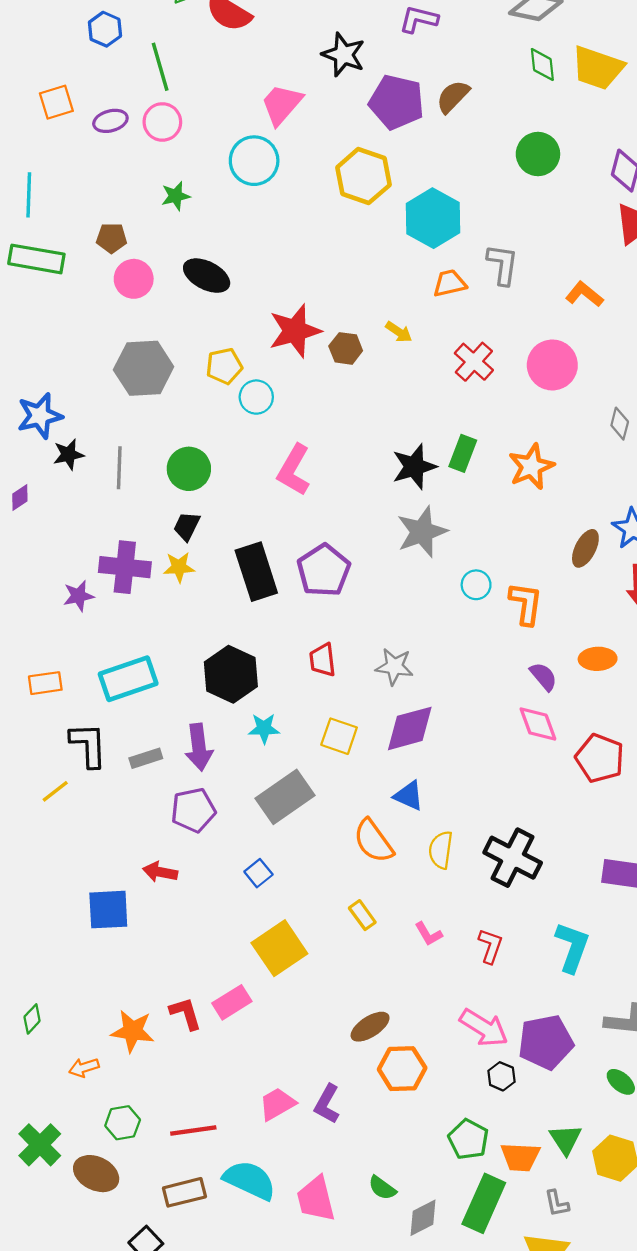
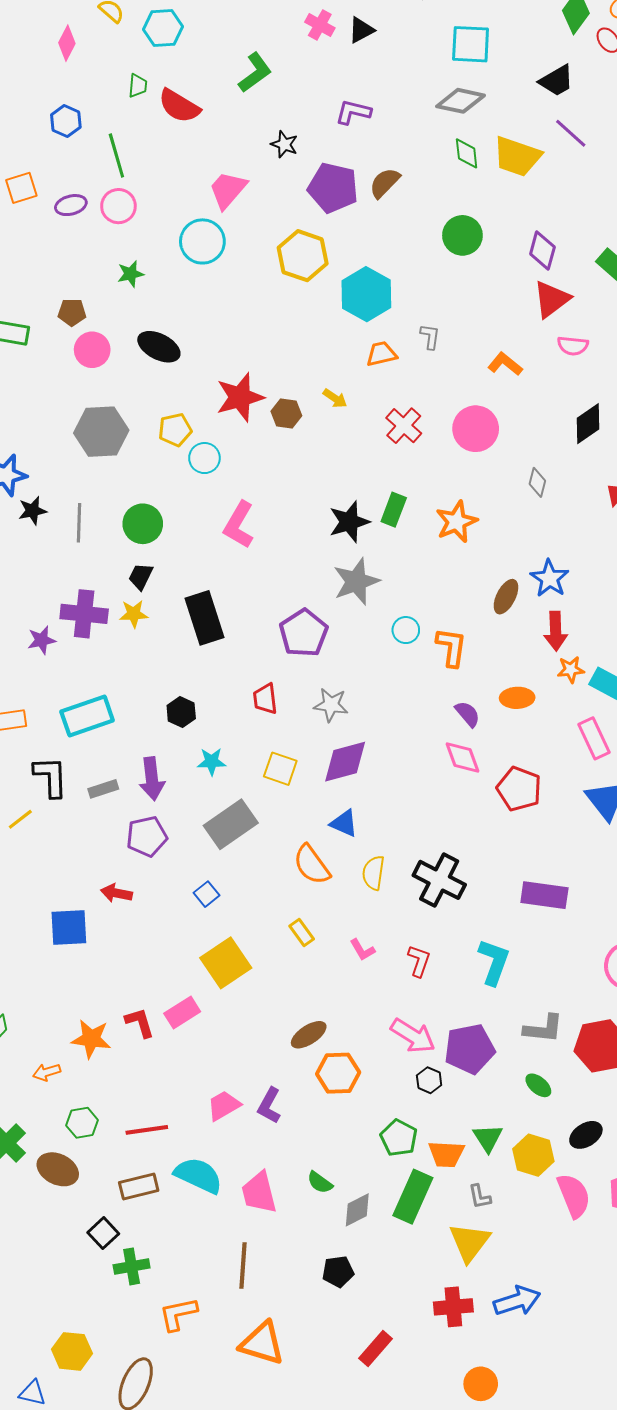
black star: (344, 55) -> (284, 144), size x0.7
gray L-shape: (503, 264) -> (430, 337), size x0.7
purple pentagon: (324, 570) -> (304, 633), moved
black hexagon: (231, 674) -> (181, 712), size x0.6

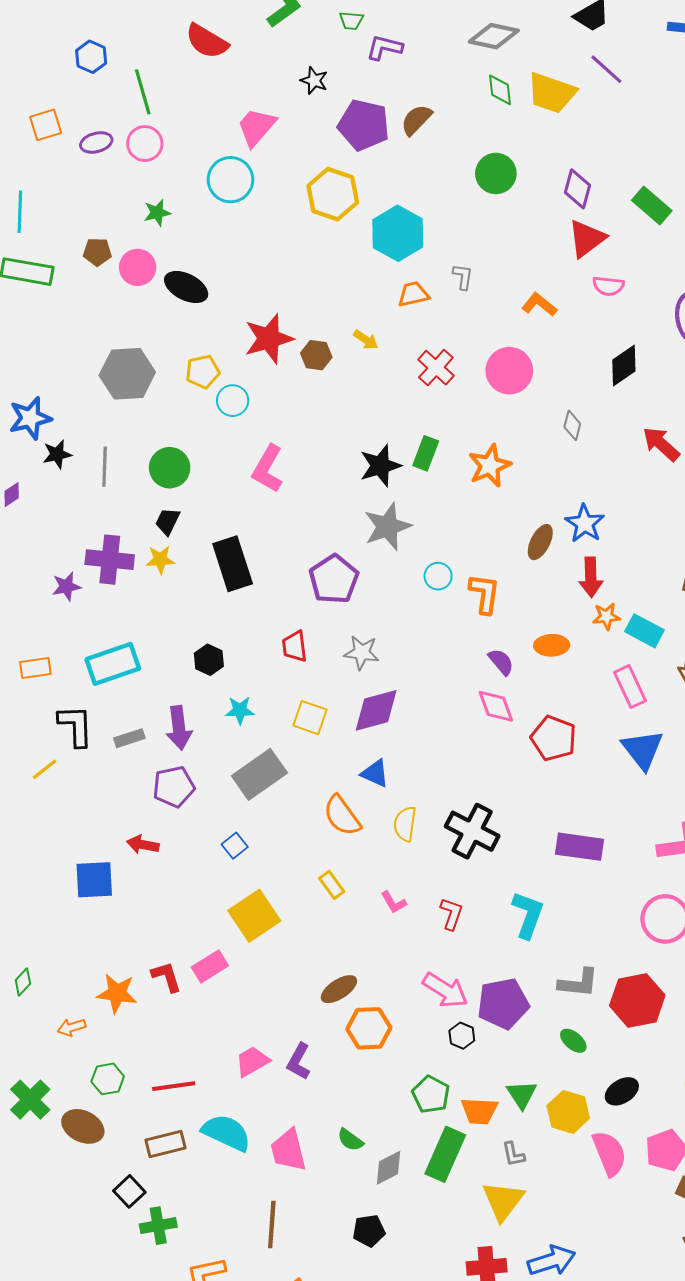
green trapezoid: (138, 86) -> (351, 21), moved, turned 90
pink circle: (92, 350) -> (138, 267), moved

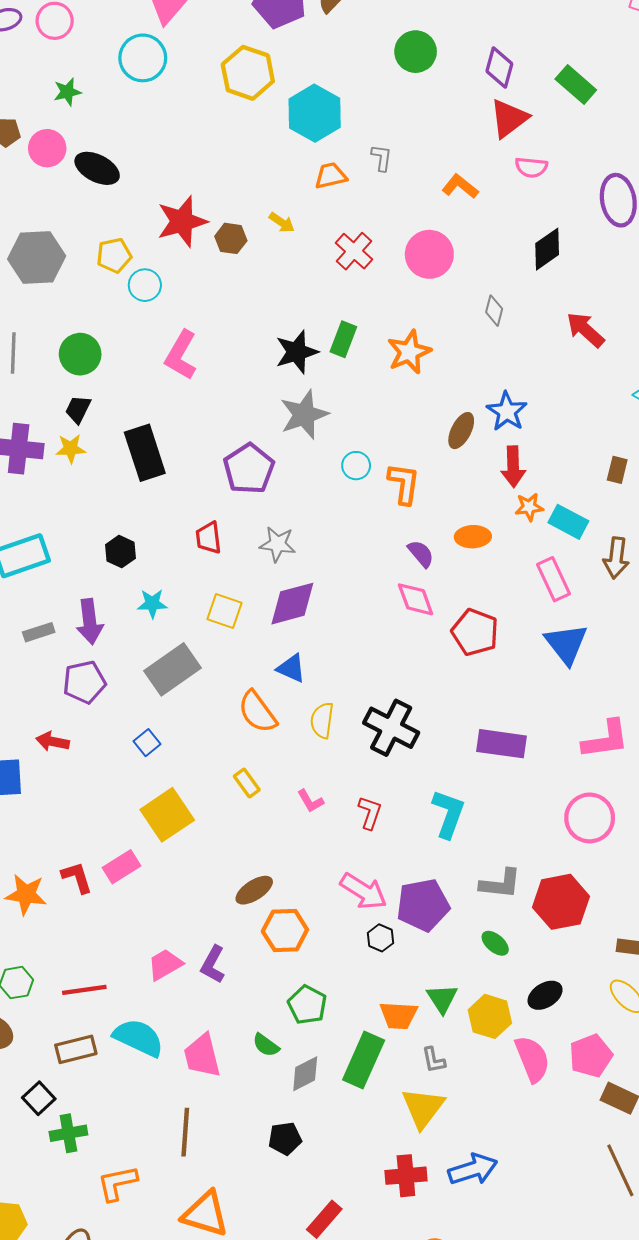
green pentagon: (431, 1094) -> (307, 1005), moved

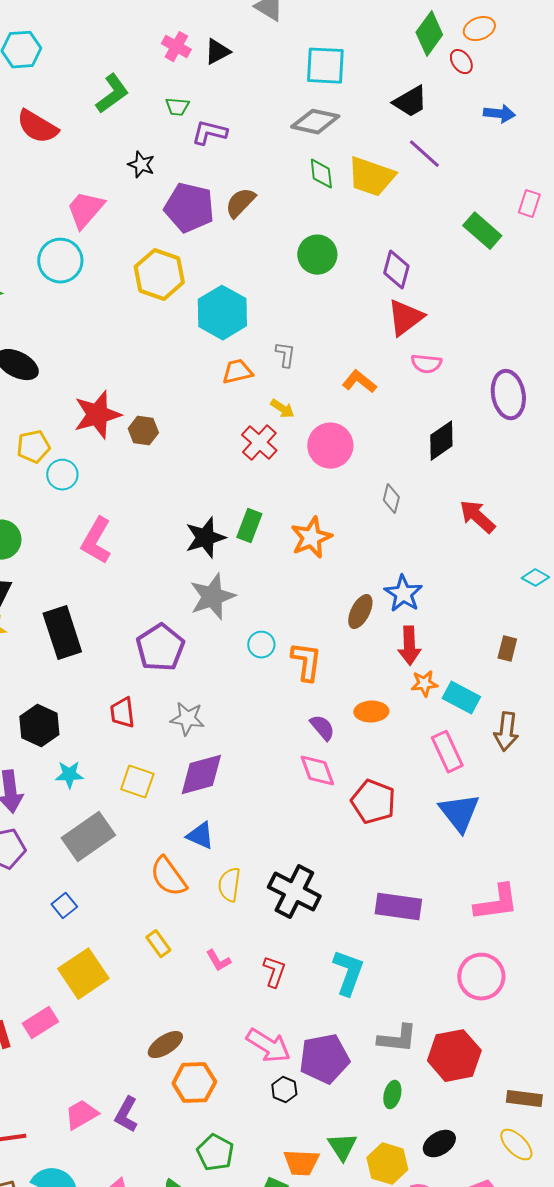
green rectangle: (576, 84) -> (482, 231), moved
yellow arrow: (282, 222) -> (282, 409), moved
black hexagon: (120, 552) -> (39, 726), size x1.4
green ellipse: (495, 943) -> (392, 1095), turned 64

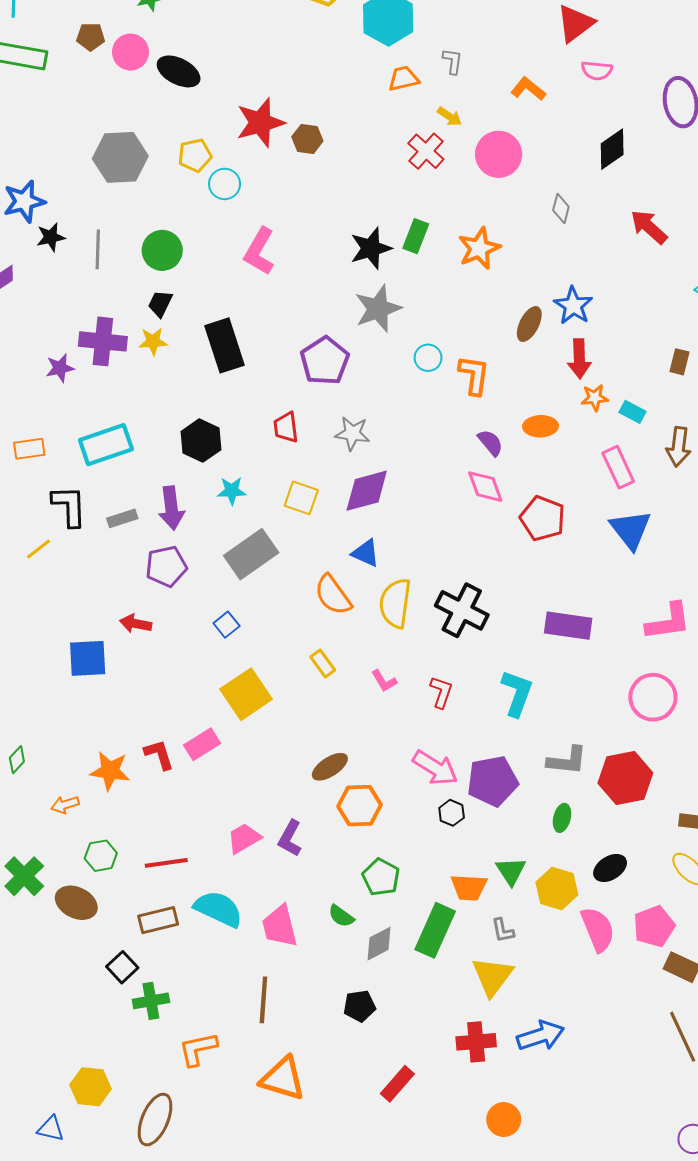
cyan rectangle: (461, 698) -> (633, 412), size x0.7
yellow semicircle: (229, 885) -> (395, 603), size x1.4

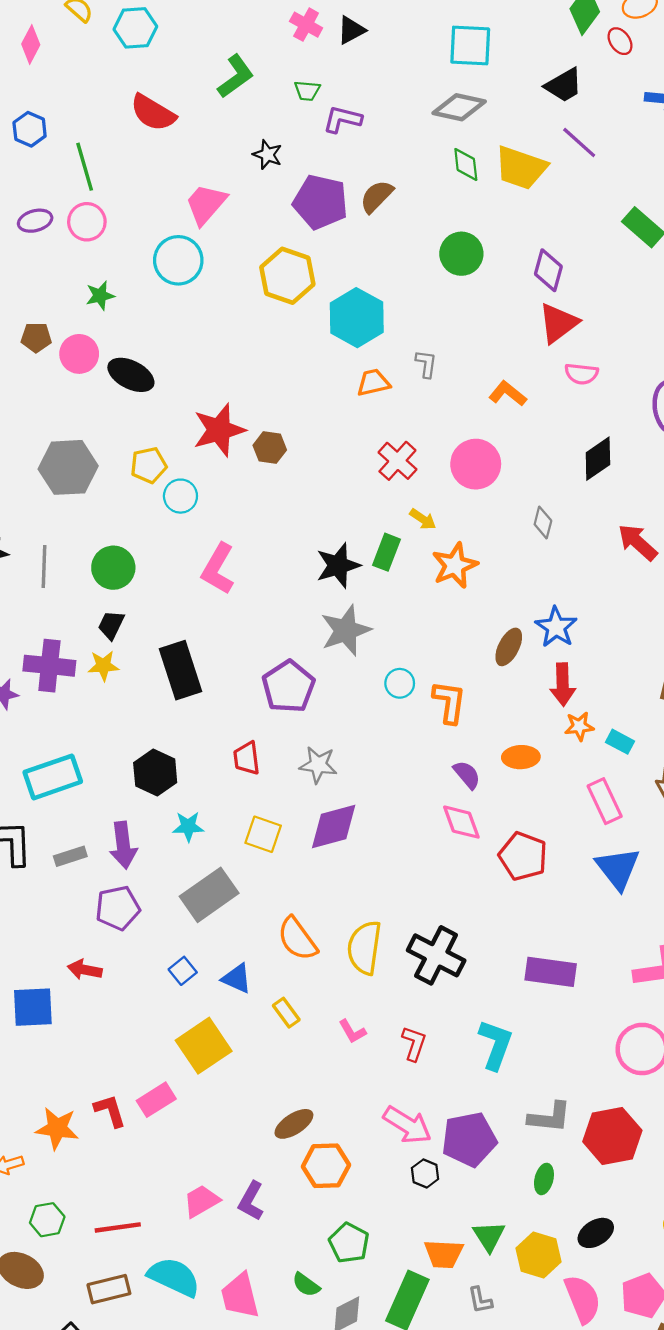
yellow arrow: (450, 116) -> (423, 519), moved
blue triangle: (366, 553) -> (237, 978), moved

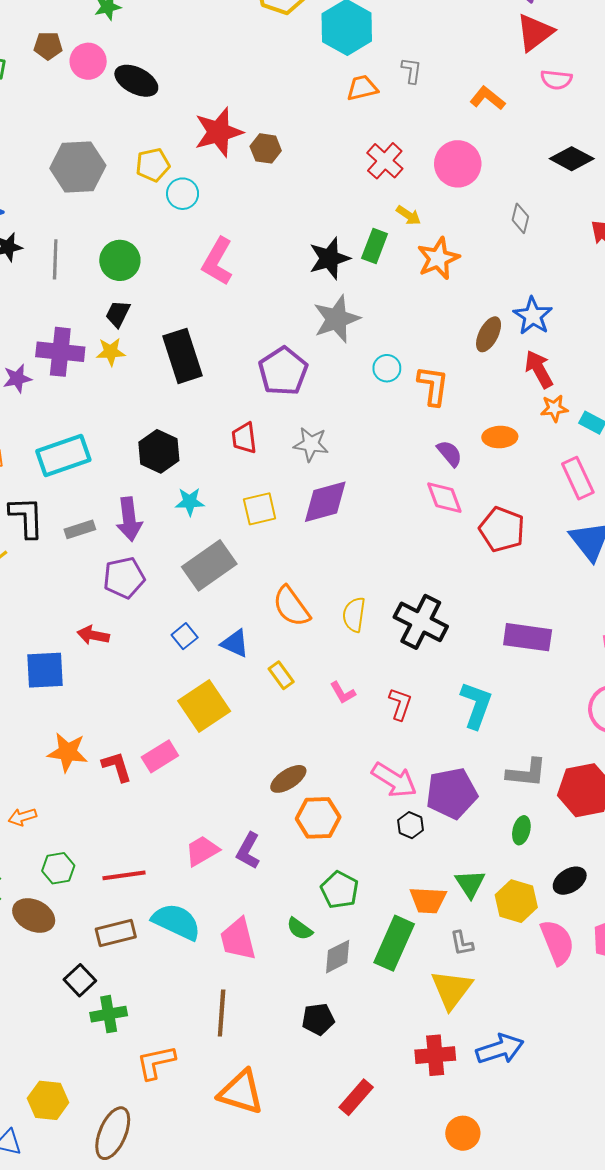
black diamond: (598, 459) -> (572, 159), turned 63
red arrow: (563, 684) -> (539, 369), turned 153
yellow square: (263, 834) -> (260, 509), turned -32
yellow semicircle: (364, 948) -> (354, 615), size x0.7
orange star: (57, 1128) -> (68, 752), moved

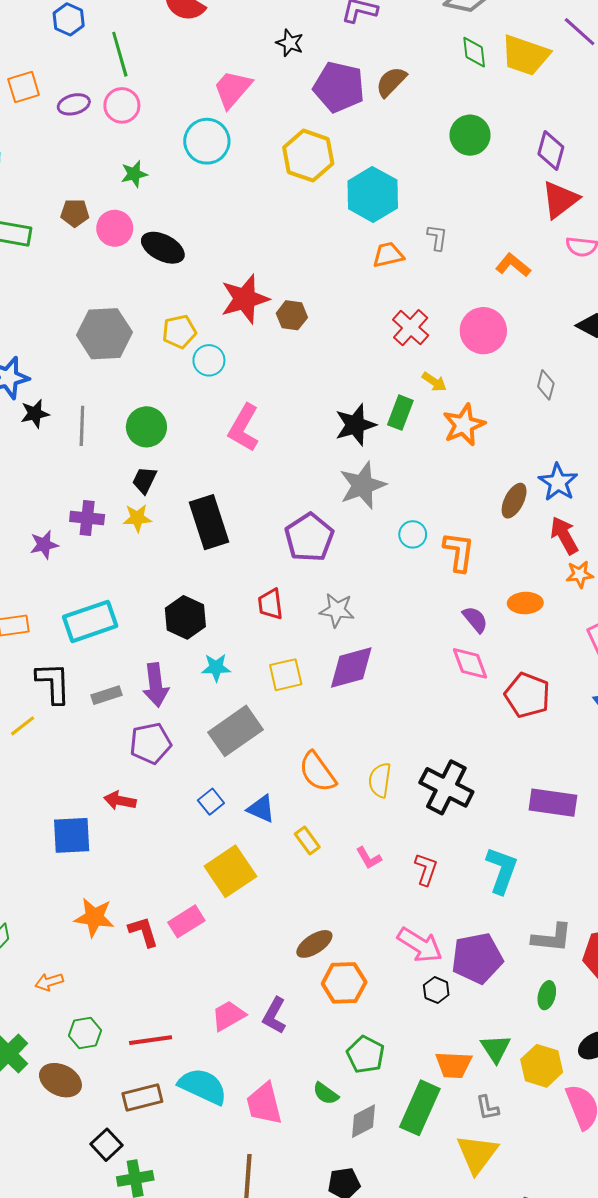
purple cross: (60, 352) -> (87, 518), size x0.7

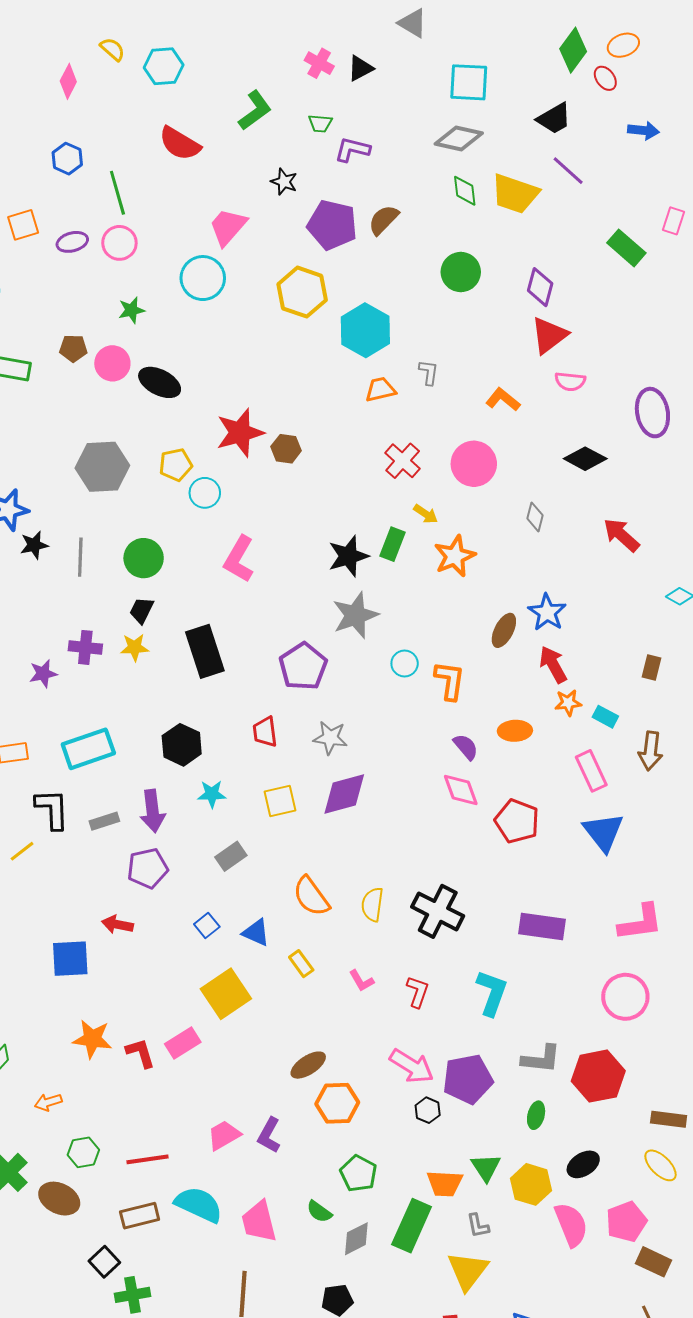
gray rectangle: (236, 731) -> (231, 856), size x0.6

